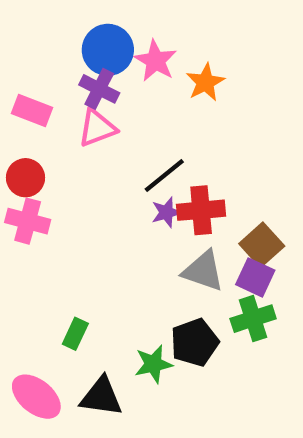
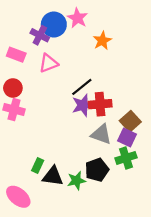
pink star: (156, 61) -> (78, 18), moved
purple cross: (99, 89) -> (40, 35), moved
purple star: (166, 212) -> (83, 105), size x1.5
black triangle: (101, 397) -> (53, 176), moved

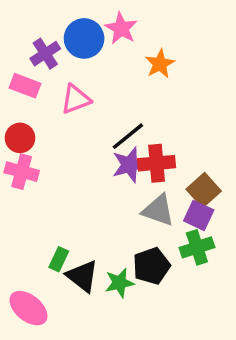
purple cross: (40, 35) -> (45, 54), moved, turned 30
black triangle: (53, 176) -> (82, 276), turned 30

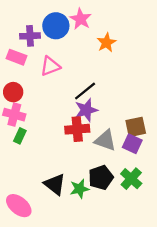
purple cross: (45, 54) -> (30, 36), turned 30
red cross: (157, 163) -> (77, 129), moved
brown square: (204, 190) -> (136, 127), turned 30
green cross: (197, 247) -> (131, 179), moved, turned -30
green rectangle: (59, 259) -> (20, 136), moved

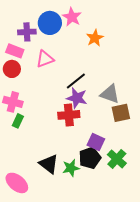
red circle: (13, 92) -> (12, 69), moved
purple star: (86, 110) -> (77, 98), turned 30
gray triangle: (105, 140) -> (110, 94), moved
purple square: (132, 144) -> (96, 142), moved

